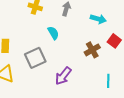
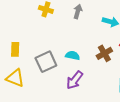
cyan semicircle: (53, 33) -> (73, 56), moved, turned -48

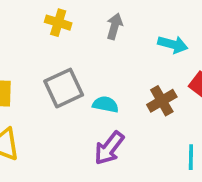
gray square: (46, 62) -> (64, 88), moved

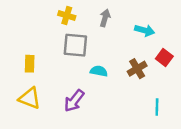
gray square: (64, 88) -> (75, 45), moved, turned 30
purple arrow: (109, 148) -> (74, 101), moved

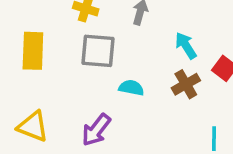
cyan arrow: (145, 30) -> (186, 46), moved, turned -138
yellow rectangle: (30, 64) -> (33, 51), moved, size x1.5

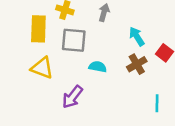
yellow rectangle: (33, 51) -> (38, 29), moved
yellow triangle: (33, 126) -> (42, 68), moved

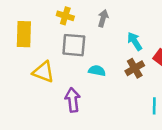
yellow rectangle: (38, 29) -> (24, 34), moved
purple arrow: (72, 97) -> (73, 100), turned 135

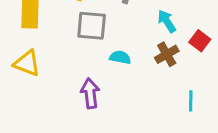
yellow triangle: (43, 72) -> (27, 63), moved

